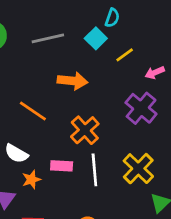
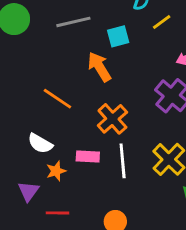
cyan square: (96, 38) -> (118, 36), moved, turned 30
yellow line: (125, 55) -> (162, 22), moved
orange arrow: (73, 81) -> (99, 67), turned -128

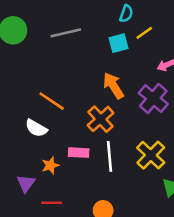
cyan square: (118, 36) -> (119, 43), moved
orange arrow: (99, 67) -> (113, 86), moved
white semicircle: (40, 143) -> (36, 128), moved

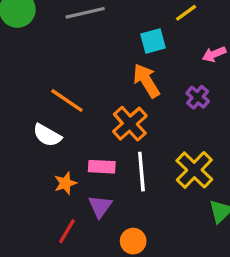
cyan square: (119, 43) -> (153, 41), moved
purple cross: (153, 99) -> (198, 97), size x0.6
purple triangle: (26, 183) -> (100, 206), moved
red line: (52, 203) -> (67, 231), turned -60

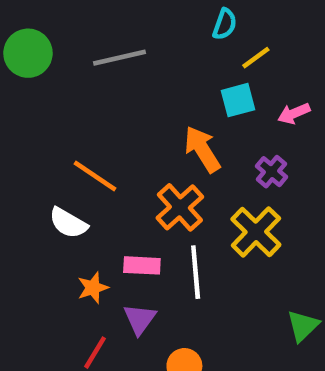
cyan square: (153, 41) -> (238, 100), moved
yellow cross: (194, 170) -> (256, 232), moved

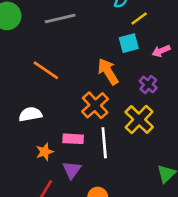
orange line: (95, 176) -> (46, 70), moved
white semicircle: (68, 223) -> (30, 114), turned 140

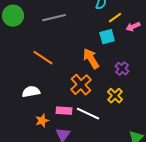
pink arrow: (161, 51) -> (133, 27), moved
yellow cross: (139, 119) -> (115, 96), size x0.7
white line: (104, 143) -> (88, 114), turned -60

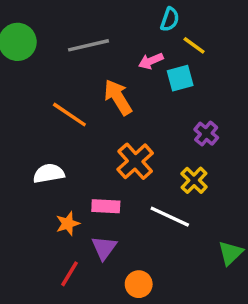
yellow line: (115, 18) -> (194, 45), turned 72
pink arrow: (133, 27) -> (151, 61), moved
orange arrow: (91, 59) -> (118, 97), moved
white line: (88, 114) -> (170, 217), moved

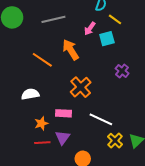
pink arrow: (151, 61) -> (90, 29), turned -32
yellow cross: (194, 180) -> (115, 141), moved
red line: (69, 274) -> (42, 143), moved, turned 56

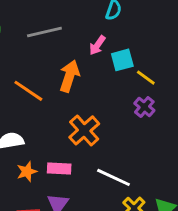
yellow line: (115, 19) -> (146, 78), moved
orange arrow: (71, 50) -> (69, 76), turned 50
orange star: (41, 123) -> (27, 172), moved

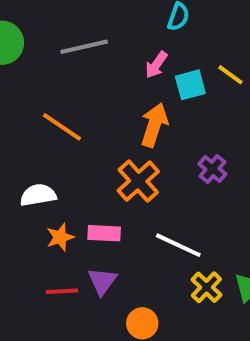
orange arrow: (69, 76) -> (154, 125), moved
yellow line: (146, 78) -> (230, 75), moved
purple cross: (144, 107) -> (212, 169), moved

